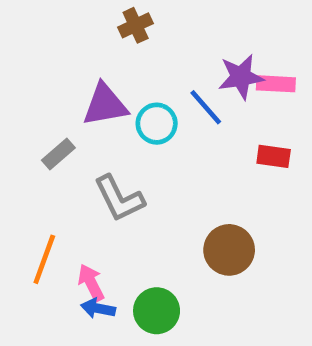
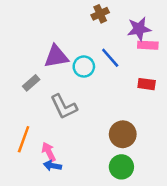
brown cross: (136, 25) -> (100, 14), moved
purple star: (241, 77) -> (139, 29), moved
green circle: (157, 311) -> (121, 167), moved

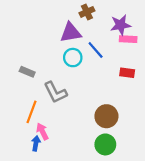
purple triangle: (56, 56) -> (71, 33), moved
gray rectangle: (31, 83) -> (27, 72), turned 64
orange line: (24, 139) -> (31, 112), moved
blue arrow: (52, 166) -> (36, 143), moved, turned 88

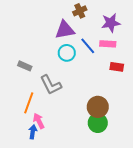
pink rectangle: (128, 39) -> (108, 44), moved
green circle: (105, 144) -> (98, 123), moved

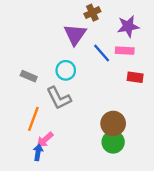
purple triangle: (65, 30) -> (75, 35), turned -45
cyan circle: (67, 53) -> (66, 70), moved
pink arrow: (39, 121) -> (45, 140), turned -105

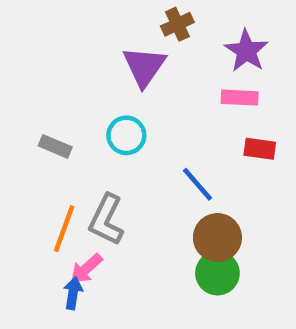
purple star: (128, 26) -> (246, 51), turned -30
blue line: (102, 53) -> (197, 184), moved
gray L-shape: (59, 98) -> (106, 220), moved, turned 52

